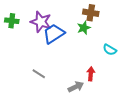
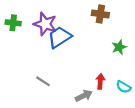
green star: (84, 28) -> (119, 47), moved
cyan semicircle: (110, 50) -> (124, 87), moved

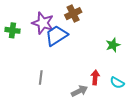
brown cross: (100, 14) -> (73, 14), moved, turned -35
green cross: (13, 23) -> (12, 30), moved
gray line: (43, 81) -> (41, 77), turned 64

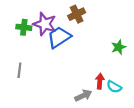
green cross: (12, 30) -> (24, 27), moved
gray line: (41, 77) -> (19, 70), moved
cyan semicircle: (117, 83) -> (114, 87), moved

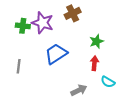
blue trapezoid: (59, 37) -> (56, 54), moved
green star: (118, 47) -> (96, 41), moved
red arrow: (100, 81) -> (94, 63), moved

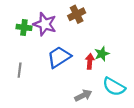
green star: (96, 41) -> (102, 54), moved
red arrow: (94, 63) -> (90, 61), moved
cyan semicircle: (108, 82) -> (114, 87), size x1.5

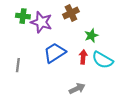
green cross: (24, 27) -> (23, 16), moved
green star: (102, 54) -> (91, 35), moved
cyan semicircle: (114, 87) -> (103, 60), moved

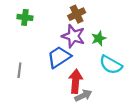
purple star: (41, 22) -> (73, 36), moved
red arrow: (83, 57) -> (76, 81), moved, size x1.5

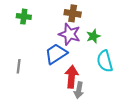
brown cross: (77, 14) -> (73, 13), turned 35
cyan semicircle: (111, 65) -> (105, 61), turned 45
gray arrow: (83, 96) -> (79, 90), turned 126

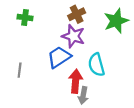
brown cross: (73, 13) -> (77, 14), turned -35
green star: (93, 36) -> (116, 21), moved, size x1.6
cyan semicircle: (105, 61) -> (96, 65), moved

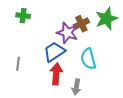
brown cross: (77, 14) -> (81, 24), moved
red arrow: (76, 81) -> (56, 74), moved

